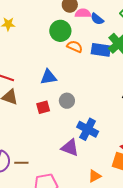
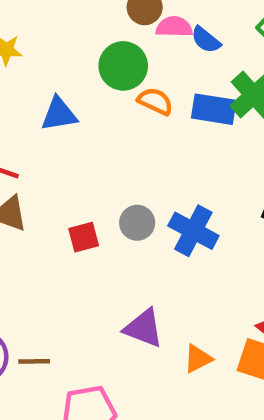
blue triangle: (48, 77) -> (59, 114), moved
blue cross: (88, 129) -> (193, 231), moved
orange triangle: (95, 176) -> (198, 359), moved

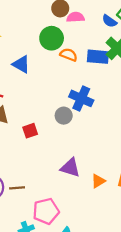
blue semicircle: (206, 40) -> (109, 21), moved
blue triangle: (59, 114) -> (21, 64), turned 42
blue cross: (193, 231) -> (81, 98), moved
red square: (84, 237) -> (30, 131), moved

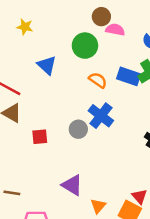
orange semicircle: (69, 55) -> (98, 80), moved
orange triangle: (98, 181) -> (98, 206), turned -32

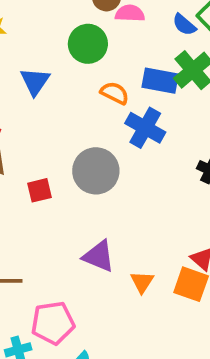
blue triangle: (47, 65) -> (35, 81), turned 30
blue cross: (101, 116) -> (145, 128), moved
gray circle: (78, 129) -> (96, 171), size x1.6

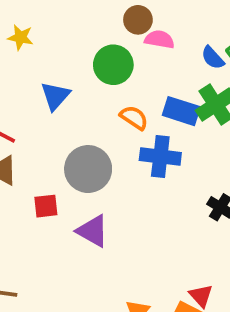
blue cross: (145, 128) -> (160, 157), turned -30
gray circle: (96, 171) -> (88, 169), moved
purple triangle: (99, 256) -> (93, 231), moved

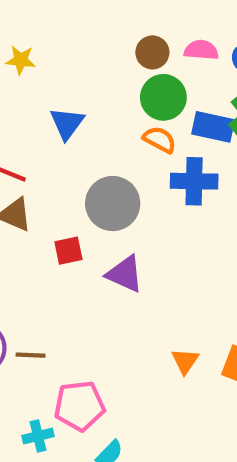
brown circle: (138, 20) -> (152, 52), moved
pink semicircle: (159, 39) -> (201, 50), moved
green circle: (113, 65) -> (163, 97), moved

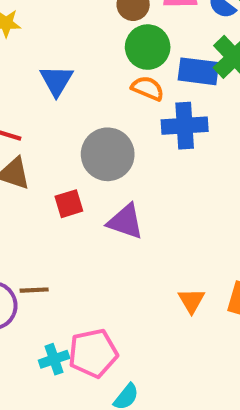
brown line: (31, 355) -> (34, 290), moved
cyan cross: (38, 436) -> (54, 359), moved

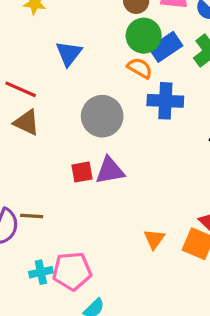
blue rectangle: (198, 71) -> (166, 47), moved, turned -48
red square: (69, 204) -> (82, 172), moved
purple triangle: (125, 221) -> (110, 171), turned -36

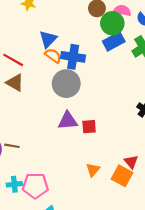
green circle: (144, 36) -> (112, 23), moved
orange semicircle: (140, 68) -> (53, 56), moved
blue cross: (165, 101) -> (73, 57), moved
red square: (82, 172) -> (89, 127), moved

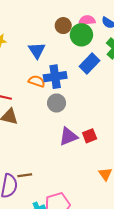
blue triangle: (48, 39) -> (37, 50), moved
blue rectangle: (114, 41) -> (90, 64), moved
gray circle: (66, 84) -> (57, 103), size x0.7

